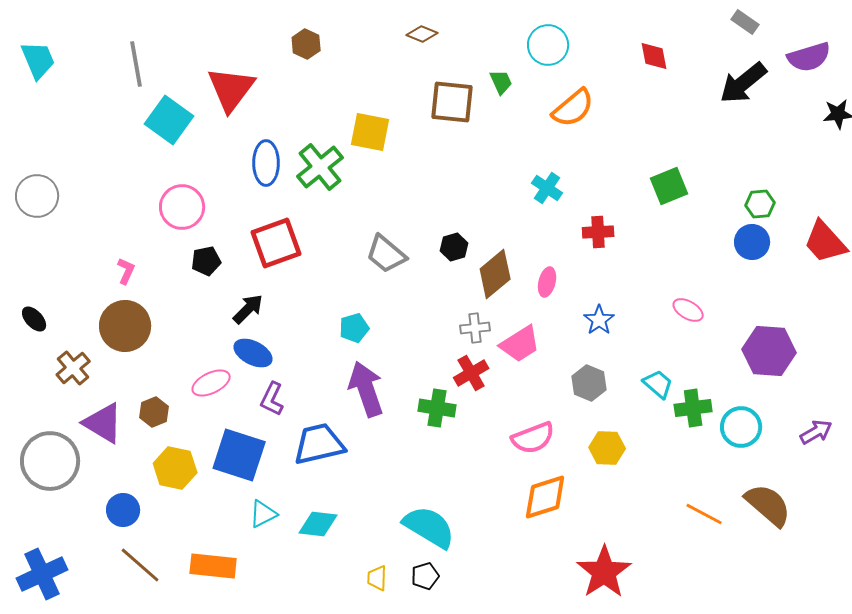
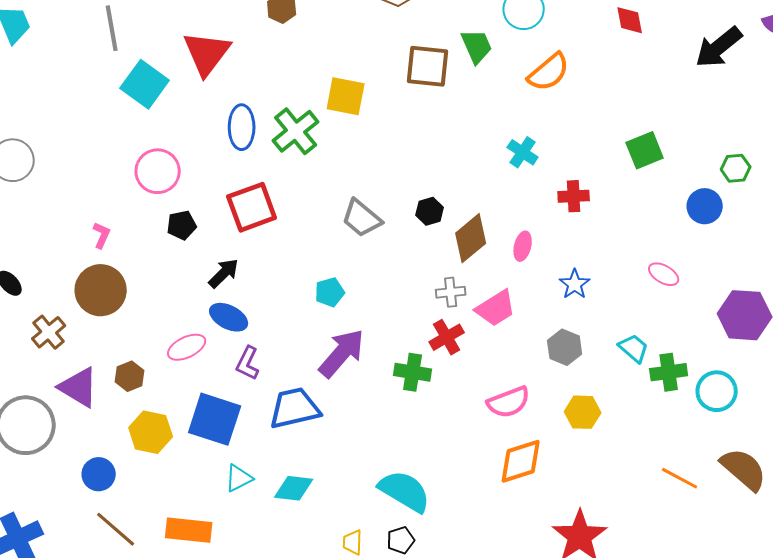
green trapezoid: (501, 82) -> (477, 46), size x1.4
blue circle: (752, 242) -> (705, 206), moved
purple arrow: (366, 389) -> (342, 353), turned 60

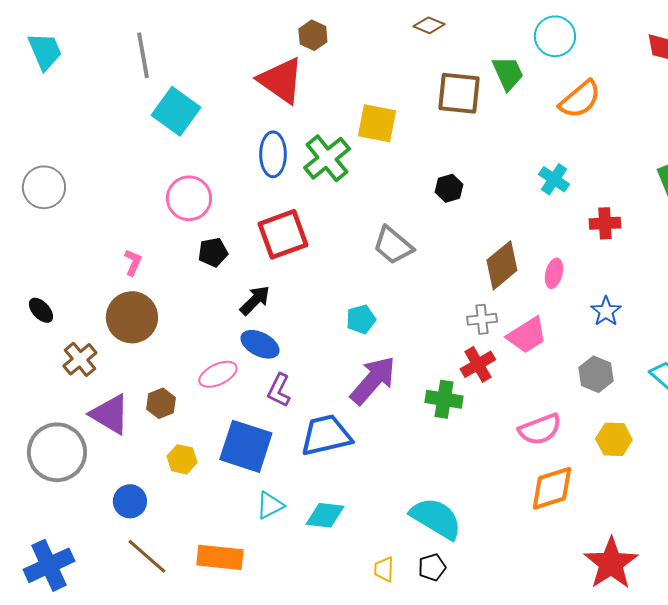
red triangle: (207, 53) -> (281, 80), moved, turned -32
black hexagon: (430, 211) -> (449, 188), moved
yellow hexagon: (151, 432) -> (182, 459), size x0.7

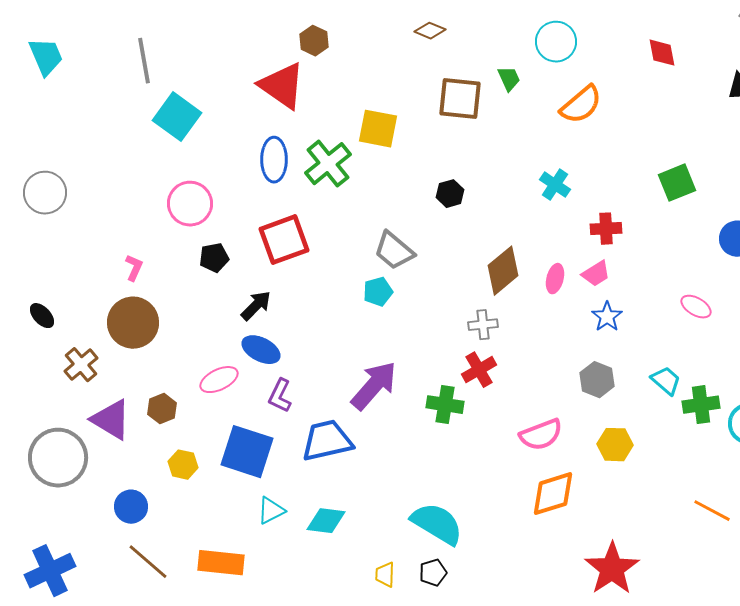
green trapezoid: (508, 73) -> (509, 79), size x0.7
cyan pentagon: (361, 319) -> (378, 292), moved
pink trapezoid: (527, 335) -> (596, 274), moved, size x0.7

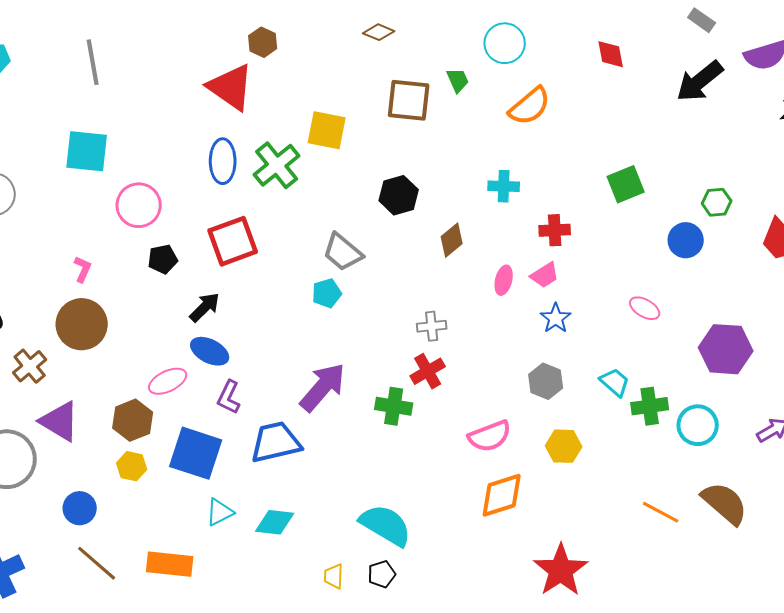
cyan square: (177, 117) -> (87, 151), moved, turned -30
cyan cross: (555, 185) -> (504, 186), turned -32
black hexagon: (450, 194) -> (399, 195), size x1.4
brown diamond: (503, 271) -> (452, 240), moved, size x0.7
brown hexagon: (162, 409) -> (133, 420), moved, size x1.4

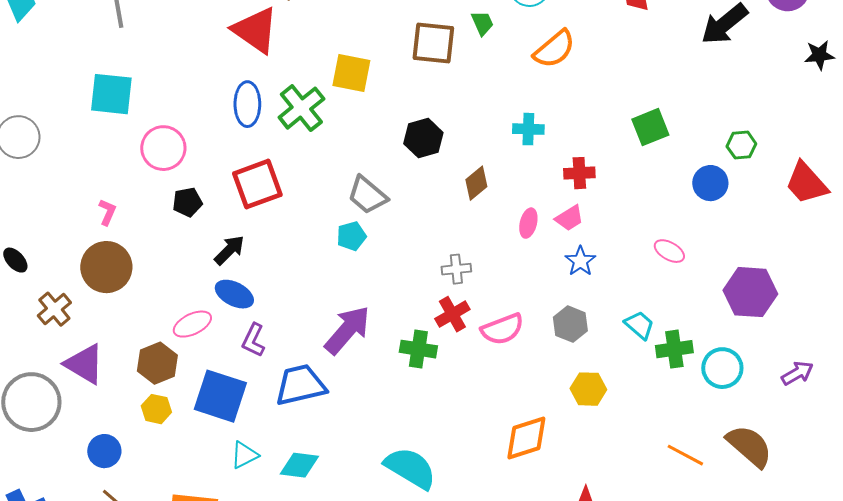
pink semicircle: (490, 436) -> (502, 329), moved

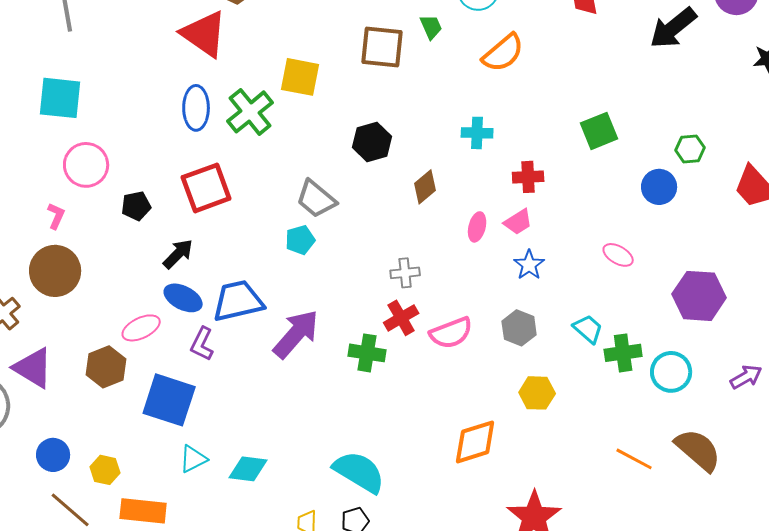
pink circle: (163, 148) -> (86, 165), moved
blue trapezoid: (300, 385) -> (238, 301), moved
yellow hexagon: (156, 409) -> (105, 470), moved

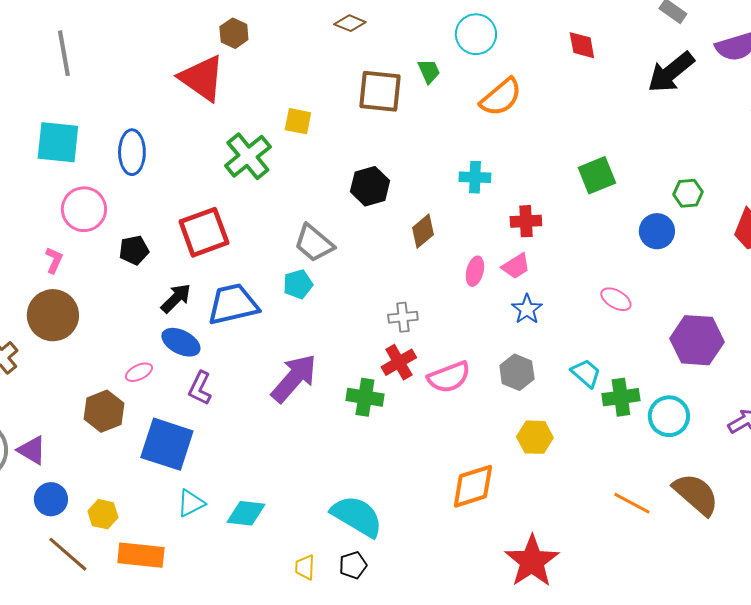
yellow square: (300, 77) -> (298, 121), size x0.7
blue ellipse: (196, 108) -> (132, 152), moved
blue trapezoid: (238, 301) -> (233, 304), moved
pink ellipse: (141, 328) -> (139, 372), size x0.7
purple triangle: (33, 368) -> (32, 450), moved, size x0.7

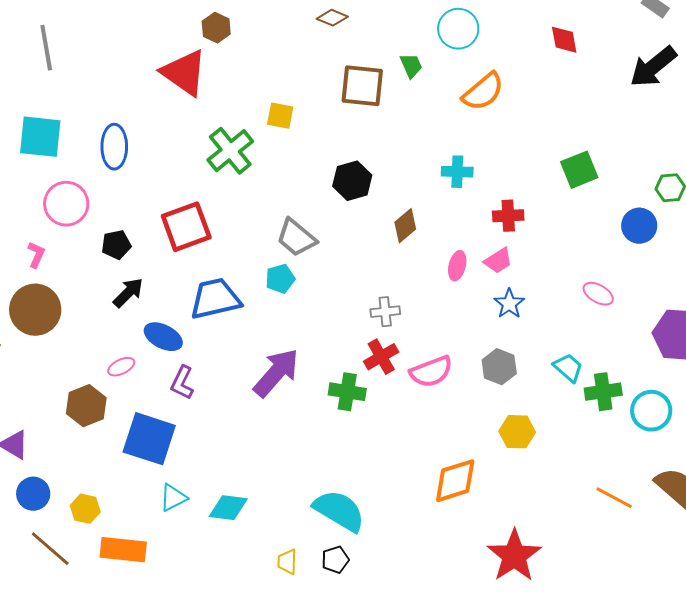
black arrow: (176, 298) -> (128, 293), moved

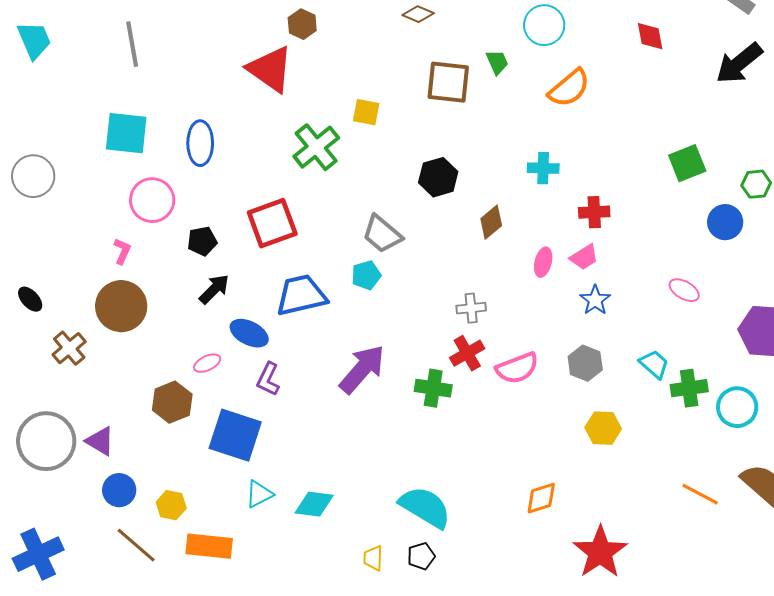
green square: (579, 170) -> (687, 163), moved
orange diamond: (455, 481) -> (541, 498), moved, size x0.7

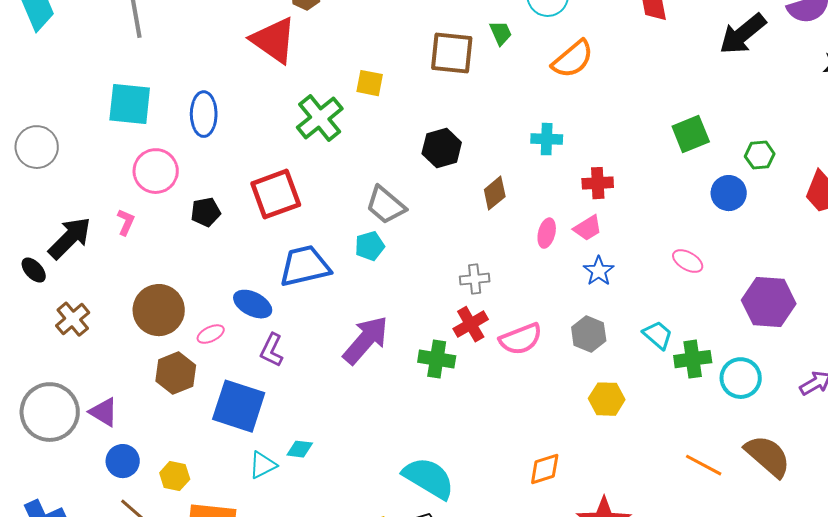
black arrow: (214, 289) -> (70, 238), moved, size x1.4
brown circle: (121, 306) -> (159, 310), moved
cyan diamond: (314, 504) -> (300, 449), moved, size x0.7

